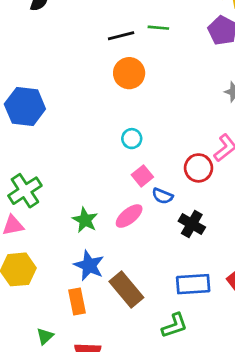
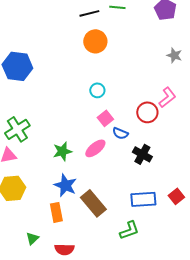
green star: (85, 220) -> (62, 151), turned 30

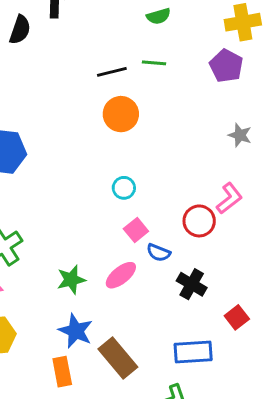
red square: (176, 196) -> (237, 317), moved

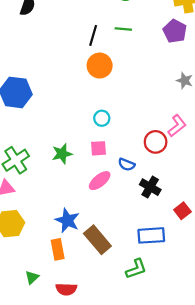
black line: (112, 72) -> (93, 35), turned -60
pink square: (136, 230) -> (99, 148), moved, turned 35
green star: (71, 280) -> (62, 154), moved

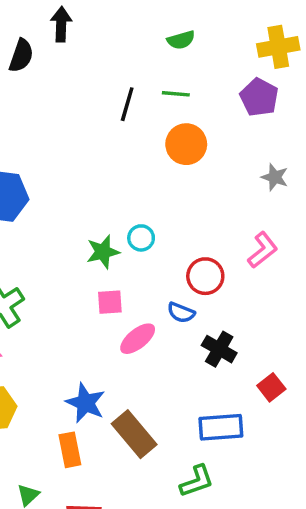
orange circle: (100, 66) -> (186, 144), moved
red circle: (156, 142) -> (205, 276), moved
pink square: (99, 148) -> (110, 302), moved
green star: (62, 154) -> (103, 252), moved

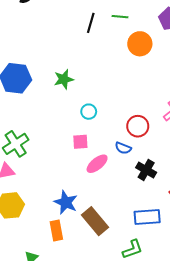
orange circle: (186, 144) -> (140, 44), moved
cyan circle: (141, 238) -> (89, 112), moved
green star: (103, 252) -> (64, 79), moved

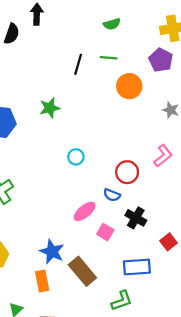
green star: (64, 79) -> (50, 108), moved
pink square: (80, 142) -> (105, 232), moved, turned 35

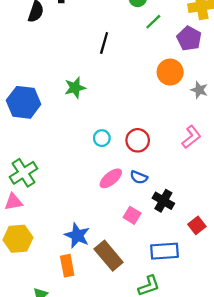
green line: (109, 58) -> (153, 22), moved, turned -49
orange circle: (129, 86) -> (170, 72), moved
red circle: (127, 172) -> (138, 140), moved
pink ellipse: (85, 211) -> (111, 178), moved

